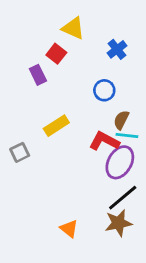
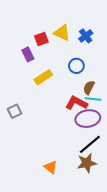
yellow triangle: (73, 28) -> (62, 33), moved
red square: (56, 54) -> (41, 39), turned 32
yellow rectangle: (56, 126) -> (43, 77), moved
purple ellipse: (120, 162) -> (88, 119), turned 50

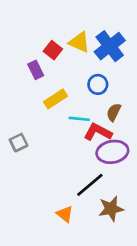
blue cross: (86, 36) -> (110, 46), size x1.6
red square: (41, 39) -> (53, 50), turned -32
cyan line: (93, 99) -> (79, 119), moved
black line: (90, 144) -> (90, 185), moved

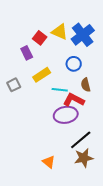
brown semicircle: (114, 112) -> (86, 85), turned -40
gray square: (19, 143) -> (14, 85), moved
purple ellipse: (112, 152) -> (66, 115), moved
black line: (90, 185) -> (81, 140), moved

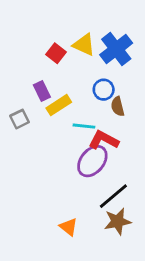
purple rectangle: (27, 53) -> (42, 91), moved
brown semicircle: (86, 85) -> (118, 106), moved
purple ellipse: (66, 115) -> (92, 161), turned -40

